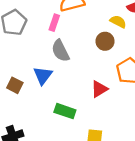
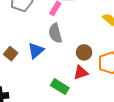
brown circle: (105, 41) -> (84, 52), moved
green rectangle: (65, 111) -> (60, 87), moved

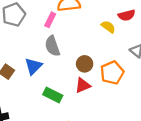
green rectangle: (60, 87) -> (53, 95), moved

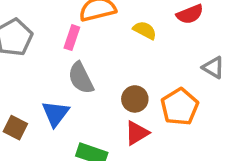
yellow semicircle: (108, 27) -> (145, 30), moved

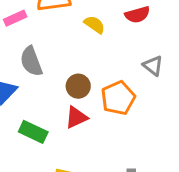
pink rectangle: (72, 38) -> (15, 18), moved, turned 40

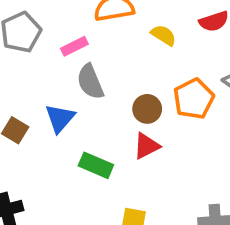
pink rectangle: (15, 18) -> (74, 46), moved
orange pentagon: (118, 98) -> (194, 99), moved

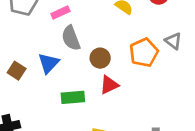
brown circle: (147, 109) -> (100, 58), moved
green rectangle: (96, 165) -> (73, 97), turned -30

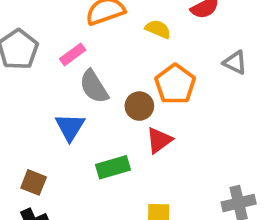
orange pentagon: (144, 53) -> (175, 84), moved
brown square: (17, 71) -> (34, 182), moved

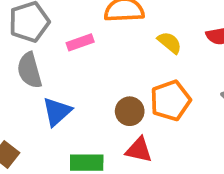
gray semicircle: (94, 87) -> (29, 70), moved
red triangle: (159, 140) -> (139, 150), turned 32

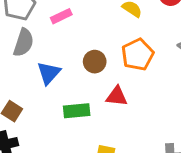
gray semicircle: (29, 70) -> (23, 43), turned -140
brown circle: (130, 111) -> (95, 62), moved

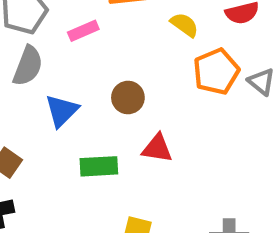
orange pentagon: (138, 55) -> (216, 72), moved

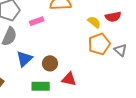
yellow semicircle: (185, 25) -> (94, 22), moved
brown circle: (128, 98) -> (50, 63), moved

